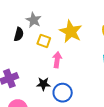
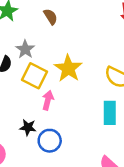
yellow square: (44, 41) -> (35, 76), size x1.5

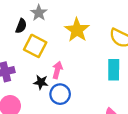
yellow square: (35, 76) -> (35, 46), moved
pink arrow: (48, 100) -> (57, 70), moved

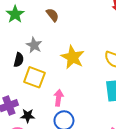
black star: (41, 82) -> (28, 116), moved

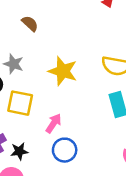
pink arrow: (59, 98) -> (54, 123), turned 35

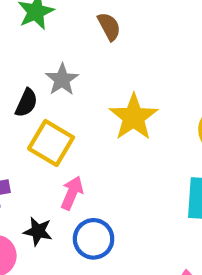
pink arrow: (54, 123) -> (72, 193), moved, turned -30
black star: (19, 151) -> (38, 231), moved

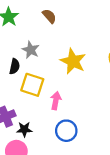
pink arrow: (72, 193) -> (56, 101), moved
black star: (38, 231) -> (24, 129), moved

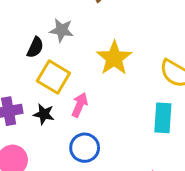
gray star: (31, 50) -> (62, 30), turned -30
black star: (24, 129) -> (44, 114), moved

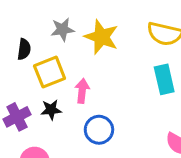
gray star: (62, 30) -> (63, 29), moved
yellow square: (53, 77) -> (50, 72), turned -36

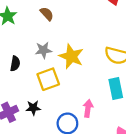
yellow square: (50, 72) -> (48, 79), moved
pink arrow: (82, 91) -> (88, 108), moved

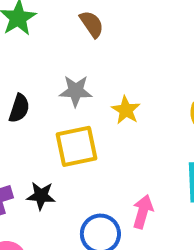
yellow star: (71, 56) -> (126, 110), size x0.6

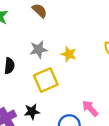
pink arrow: (143, 212) -> (90, 108), turned -48

